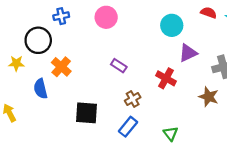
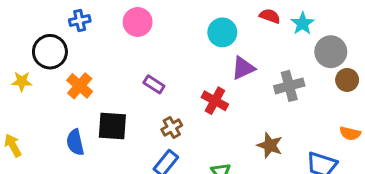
blue semicircle: (40, 89) -> (75, 142), moved
brown star: (209, 97) -> (270, 145), moved
black square: (87, 113) -> (112, 126), moved

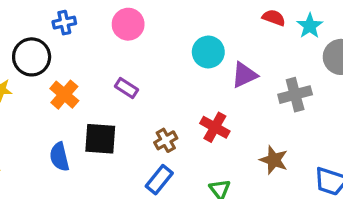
cyan circle: (222, 32) -> (208, 52), moved
purple rectangle: (154, 84) -> (126, 88), moved
red cross: (215, 101) -> (215, 127), moved

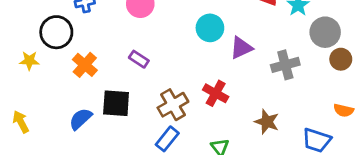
brown cross: (166, 140) -> (173, 105), size x1.5
blue semicircle: (59, 157) -> (81, 119), turned 60

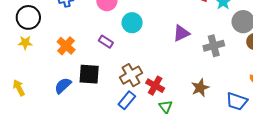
cyan circle: (210, 28) -> (132, 23), moved
black circle: (56, 32) -> (28, 17), moved
red cross: (216, 93) -> (155, 86), moved
brown star: (267, 122) -> (200, 88), turned 30

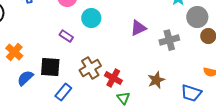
orange cross: (66, 46) -> (14, 52), moved
blue rectangle: (127, 100) -> (63, 92), moved

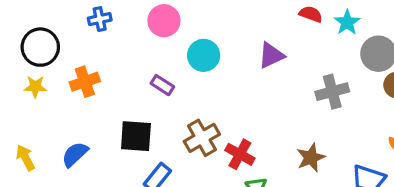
purple triangle: (138, 28) -> (271, 55), moved
orange cross: (14, 52) -> (85, 82), moved, turned 30
blue semicircle: (25, 78) -> (75, 154), moved

